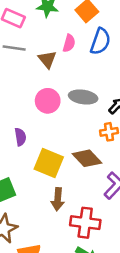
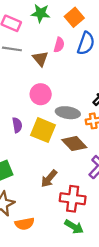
gray ellipse: (83, 97) -> (68, 113), moved
yellow square: (49, 163) -> (43, 130), moved
brown arrow: (58, 199) -> (49, 179), turned 36

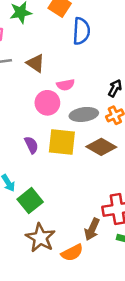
pink semicircle: (59, 45) -> (66, 85), moved, turned 80
brown arrow: (49, 179) -> (92, 229), moved

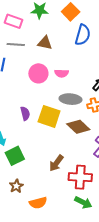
brown triangle: (35, 63) -> (45, 43), moved, turned -35
pink circle: (47, 103) -> (38, 73), moved
brown arrow: (92, 229) -> (56, 163), moved
brown star: (40, 238) -> (16, 186), size x0.6

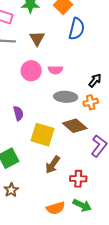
brown triangle: (45, 43) -> (37, 38), turned 49
yellow square: (49, 116) -> (43, 135), moved
red cross: (80, 177) -> (78, 179), size x0.7
orange semicircle: (38, 203) -> (56, 208), moved

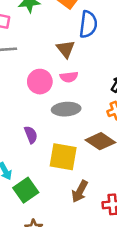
brown triangle: (37, 38) -> (66, 49), moved
gray ellipse: (66, 97) -> (66, 109), moved

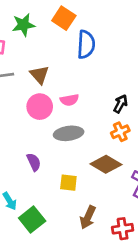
brown triangle: (66, 49) -> (39, 75), moved
yellow square: (63, 157) -> (68, 183), size x0.6

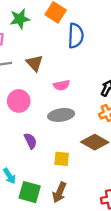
pink circle: (40, 107) -> (19, 101), moved
brown arrow: (88, 217) -> (59, 192), moved
green square: (32, 219) -> (30, 192), turned -35

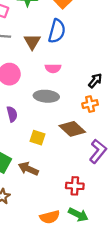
blue semicircle: (76, 36) -> (57, 31), moved
brown arrow: (59, 192) -> (28, 169), turned 78

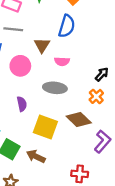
brown triangle: (32, 42) -> (42, 45), moved
orange cross: (90, 104) -> (96, 96), turned -32
yellow square: (37, 138) -> (45, 127), size x1.6

